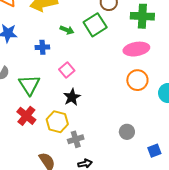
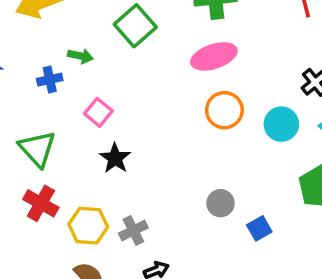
green arrow: (67, 30) -> (80, 56), moved
yellow hexagon: (57, 122) -> (88, 226), moved
blue square: (154, 151) -> (259, 228), moved

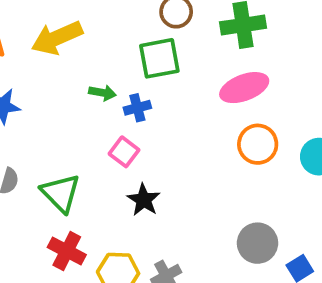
green square: (135, 26) -> (159, 58), turned 33
blue cross: (50, 80) -> (137, 108), moved
gray circle: (220, 203) -> (257, 243), size x1.4

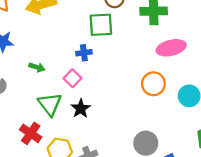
pink ellipse: (244, 88) -> (171, 48), moved
green arrow: (102, 93) -> (37, 67), moved
green triangle: (61, 193) -> (50, 104), moved

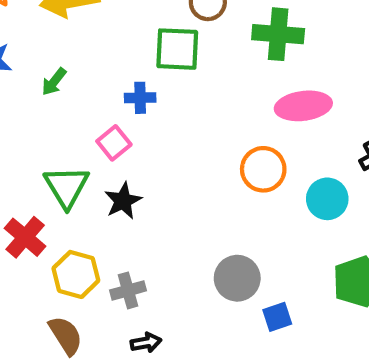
green arrow: (37, 67) -> (54, 82), moved, turned 105

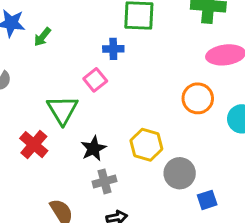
green arrow: (54, 82) -> (42, 37), moved
black star: (123, 201) -> (94, 149), moved
yellow hexagon: (76, 274) -> (146, 145), moved

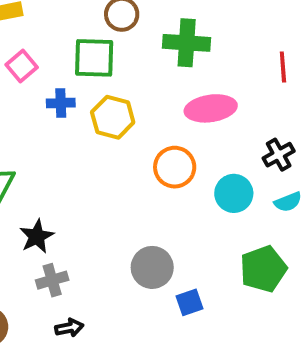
pink square: (95, 80) -> (22, 66), moved
yellow hexagon: (146, 145) -> (113, 117), moved

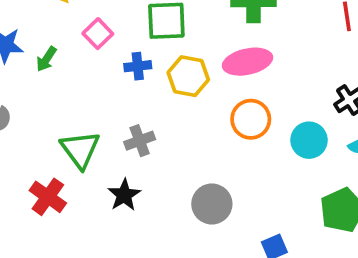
pink ellipse: (211, 108) -> (247, 62), moved
gray circle: (152, 267) -> (212, 204), moved
gray cross: (52, 280) -> (140, 141), moved

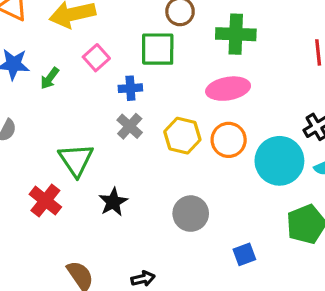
yellow hexagon: (188, 76) -> (182, 136), moved
cyan circle: (309, 140) -> (279, 161), size x1.5
gray cross: (140, 141) -> (130, 126), moved, turned -30

